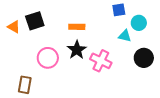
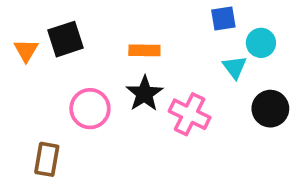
orange triangle: (14, 27) -> (26, 50), turned 32
cyan triangle: (125, 36) -> (235, 67), turned 40

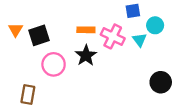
black square: (66, 39) -> (39, 35), moved
black circle: (270, 109) -> (161, 82), moved
pink cross: (190, 114) -> (113, 36), moved

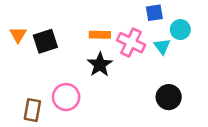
pink circle: (54, 64) -> (66, 97), moved
black circle: (161, 82) -> (169, 97), moved

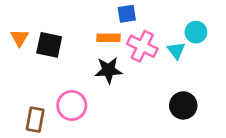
blue square: (154, 13) -> (127, 14), moved
black square: (45, 41) -> (49, 45), turned 30
black star: (100, 65) -> (108, 70), turned 30

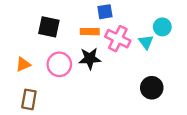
orange triangle: (20, 38) -> (23, 64), moved, turned 35
black square: (49, 45) -> (49, 27), moved
pink circle: (72, 105) -> (59, 64), moved

